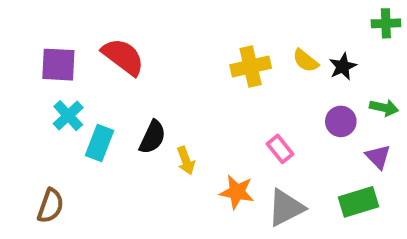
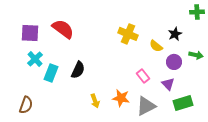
yellow semicircle: (305, 61) -> (156, 46), moved
yellow cross: (251, 67) -> (128, 34), turned 36
purple triangle: (378, 157) -> (168, 84), moved
yellow arrow: (186, 161) -> (95, 101), moved

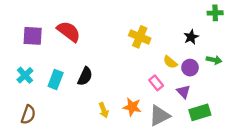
yellow semicircle: (156, 46) -> (170, 62), moved
cyan cross: (35, 59) -> (25, 75), moved

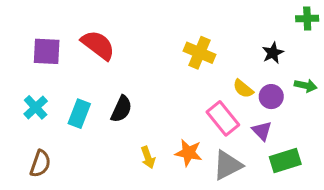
pink rectangle: (156, 83) -> (223, 118), size x1.5

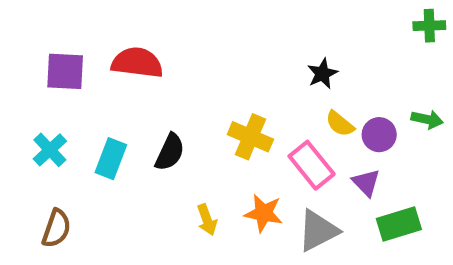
red semicircle: (98, 45) -> (137, 63), turned -30
yellow cross: (199, 53) -> (250, 137), moved
black star: (273, 53) -> (322, 74), moved

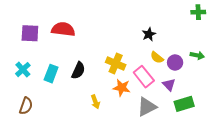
orange star: (264, 213) -> (122, 88), moved

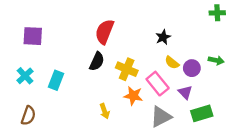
red semicircle: (63, 29) -> (105, 32), moved, turned -75
black semicircle: (78, 71) -> (97, 61), moved

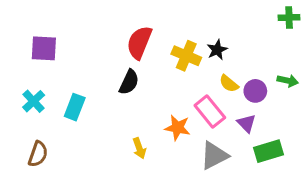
yellow cross: (127, 69) -> (186, 56), moved

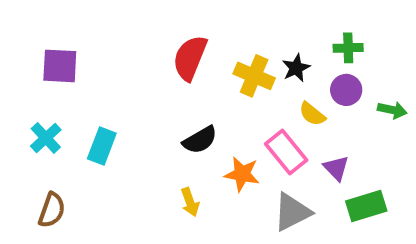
green cross: (289, 18) -> (348, 48), moved
black semicircle: (129, 82) -> (200, 140), moved, turned 35
purple circle: (255, 91) -> (346, 90), moved

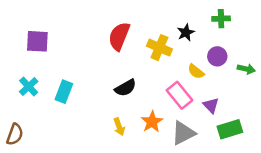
green cross: (348, 48) -> (221, 19), moved
black star: (296, 68) -> (186, 32), moved
orange star: (242, 174) -> (152, 122), moved, turned 30
brown semicircle: (52, 210) -> (15, 134), moved

